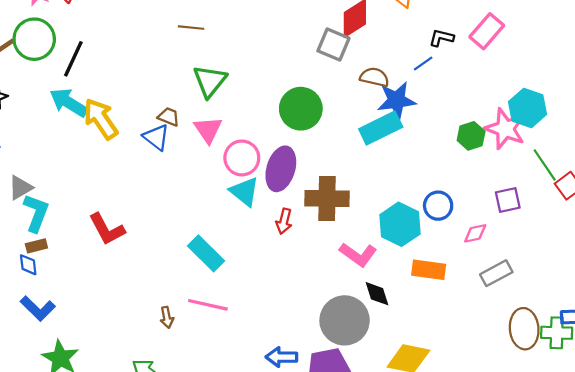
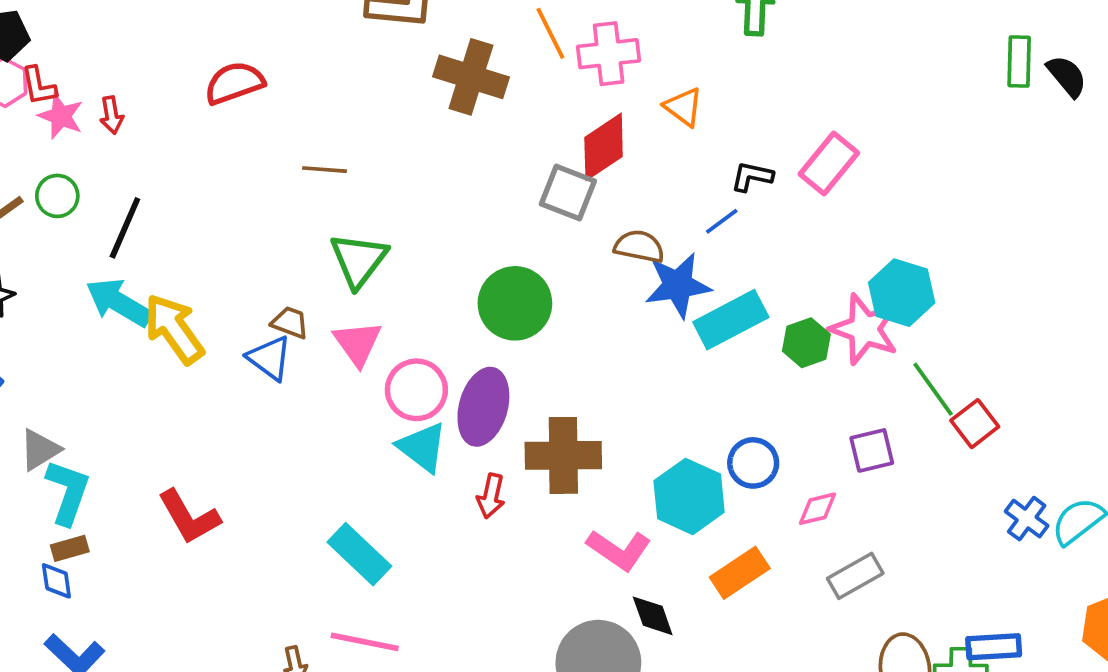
green circle: (34, 39) -> (57, 196), size x0.6
cyan rectangle: (381, 128) -> (731, 320), moved
orange rectangle: (429, 270) -> (740, 573), turned -40

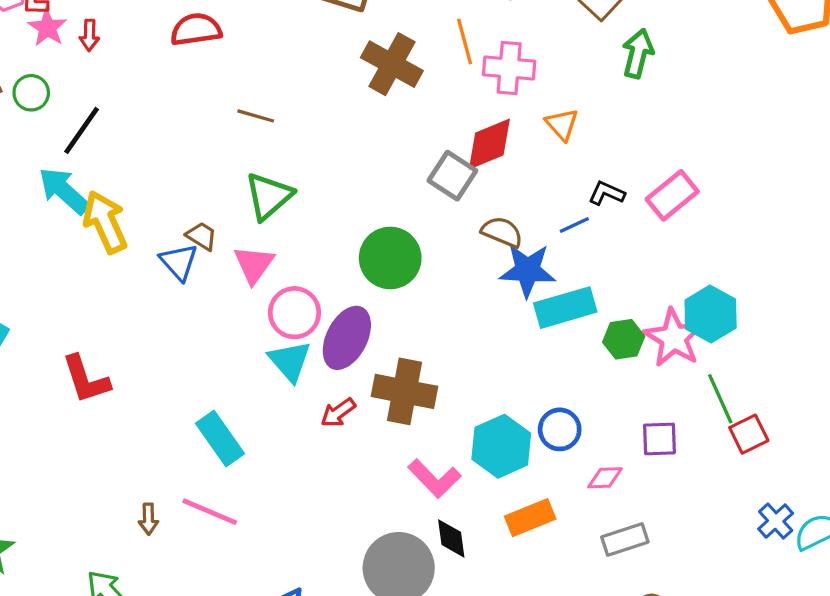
red arrow: (491, 496) -> (338, 413), turned 30

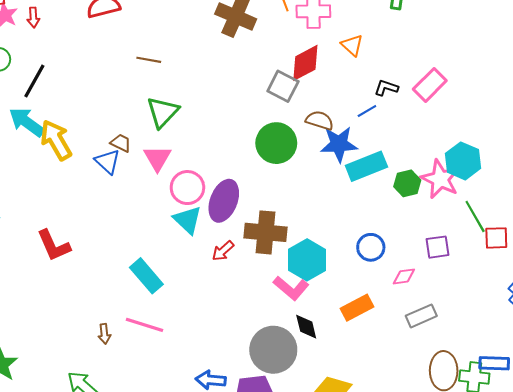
green circle: (390, 258) -> (276, 143), moved
red square: (749, 434) -> (496, 238), turned 30
cyan hexagon: (501, 446) -> (307, 260), moved

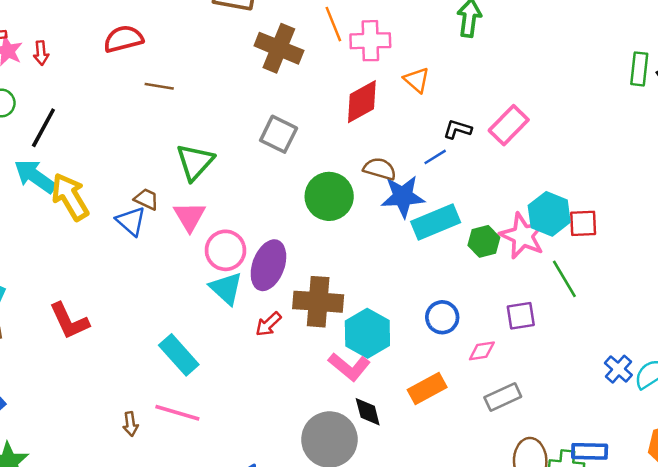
brown line: (149, 60) -> (159, 86), moved
gray square: (283, 86) -> (279, 134), moved
red square: (496, 238) -> (583, 223), moved

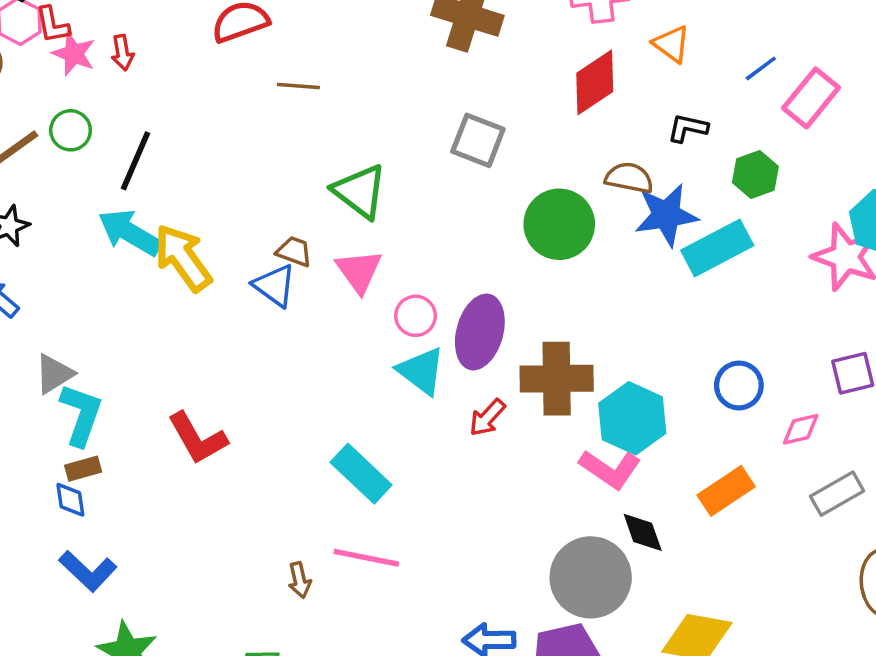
black L-shape: (457, 129) -> (688, 128), moved
blue line: (435, 157) -> (761, 68), moved
green triangle: (195, 162) -> (360, 191), turned -30
green hexagon: (484, 241) -> (755, 174), moved
pink circle: (225, 250) -> (416, 316), size x0.7

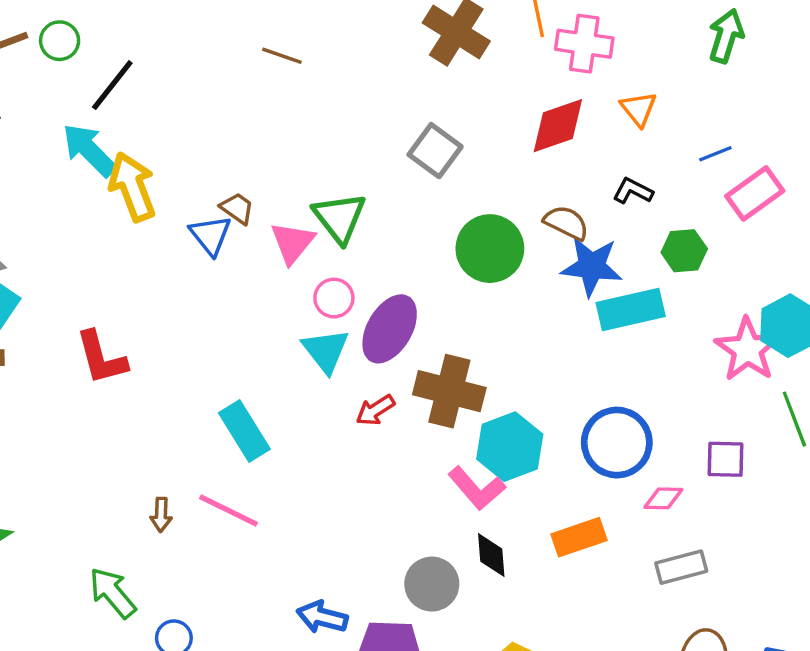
green triangle: (360, 191) -> (339, 218), moved
blue circle: (739, 385) -> (617, 443), size x1.5
gray circle: (591, 577) -> (432, 584), size x0.7

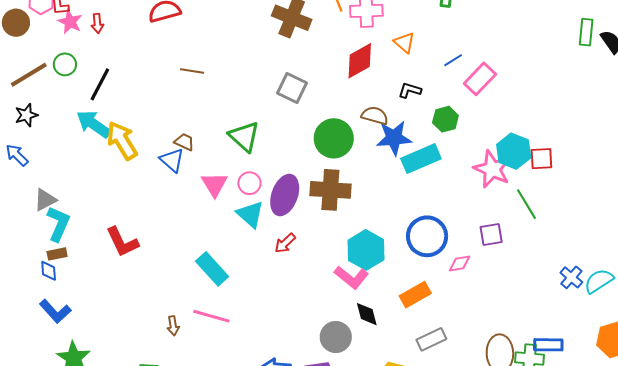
brown line: (282, 56) -> (192, 71), moved
pink triangle: (292, 243) -> (214, 184), moved
brown cross: (449, 391) -> (330, 190), moved
gray rectangle: (681, 567) -> (431, 339), moved

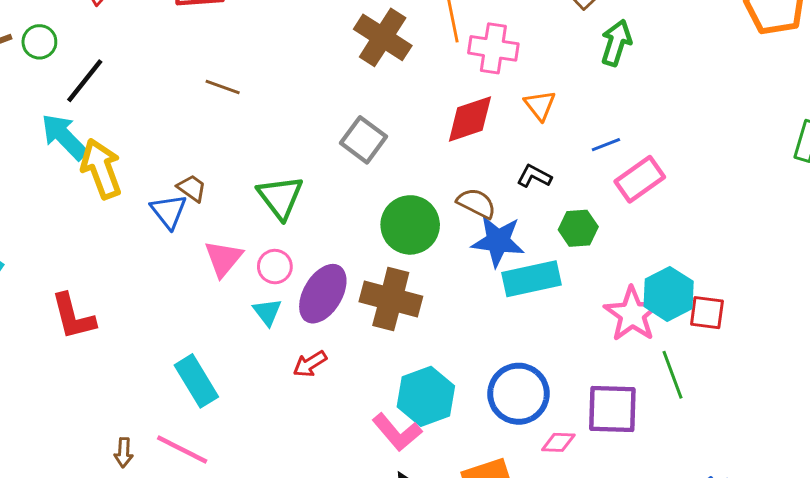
cyan triangle: (250, 214) -> (267, 312), size x0.7
purple square: (491, 234) -> (612, 409), size x1.5

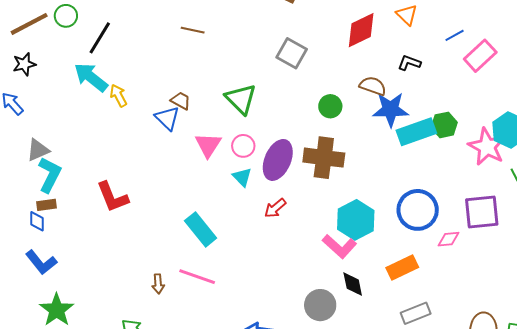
yellow arrow: (101, 169) -> (118, 95), size x0.6
green circle: (410, 225) -> (330, 106), size x0.6
green hexagon: (578, 228) -> (444, 125), moved

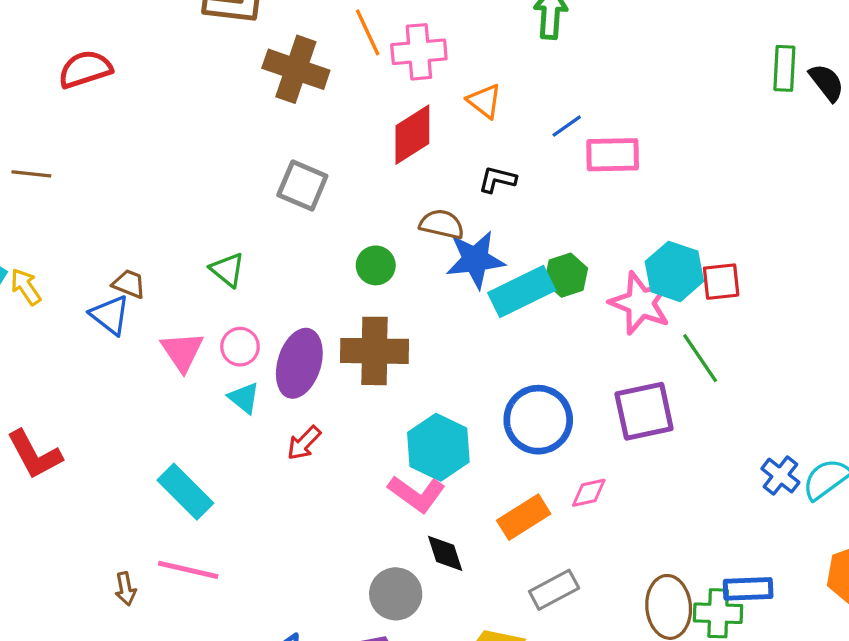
brown line: (193, 30) -> (31, 174), moved
pink rectangle: (480, 56) -> (613, 155), turned 48
green triangle: (241, 99) -> (227, 270), size x0.7
pink diamond: (449, 239) -> (589, 493), moved

